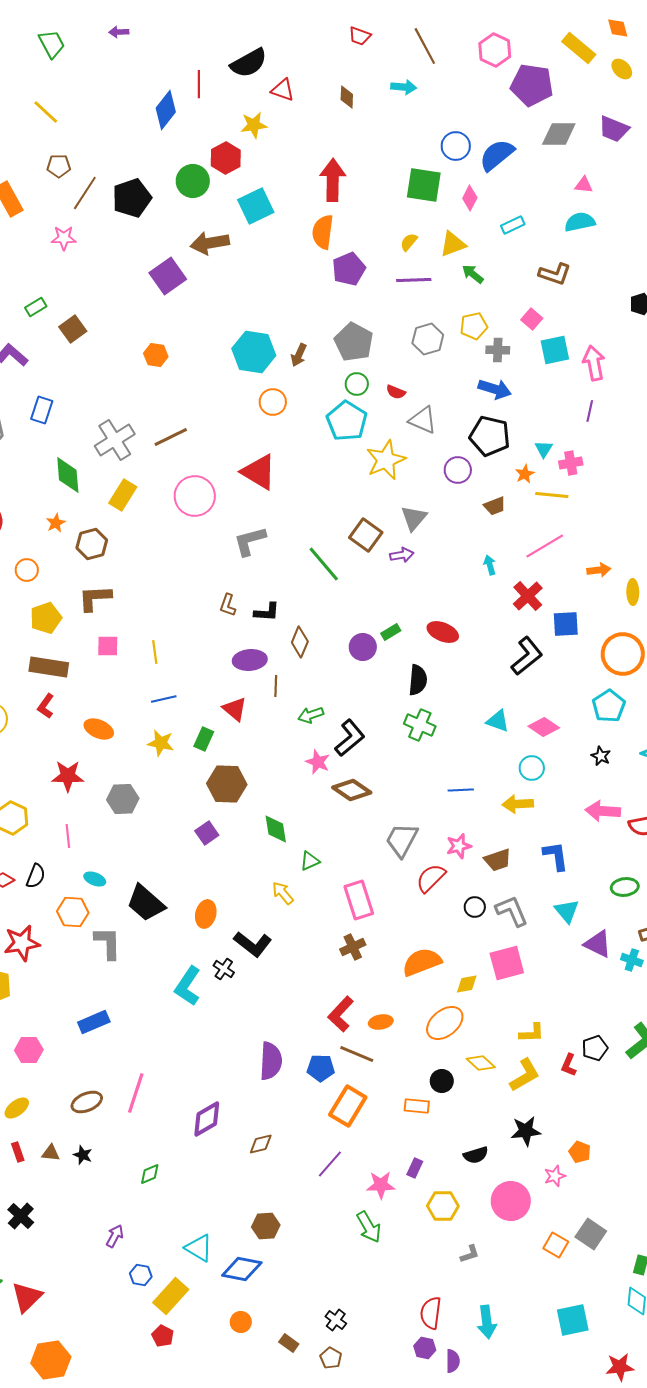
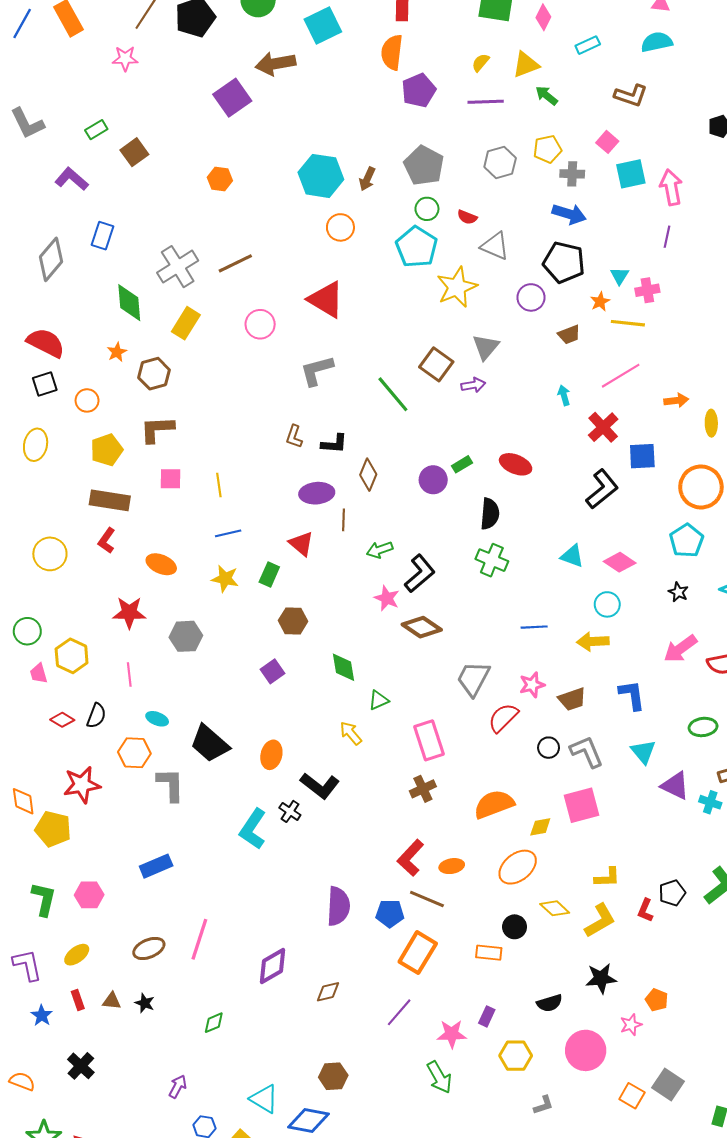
pink circle: (195, 496) -> (260, 324), size x0.7
brown hexagon: (227, 784) -> (293, 621), size x0.7
pink arrow: (603, 811) -> (680, 649), turned -40

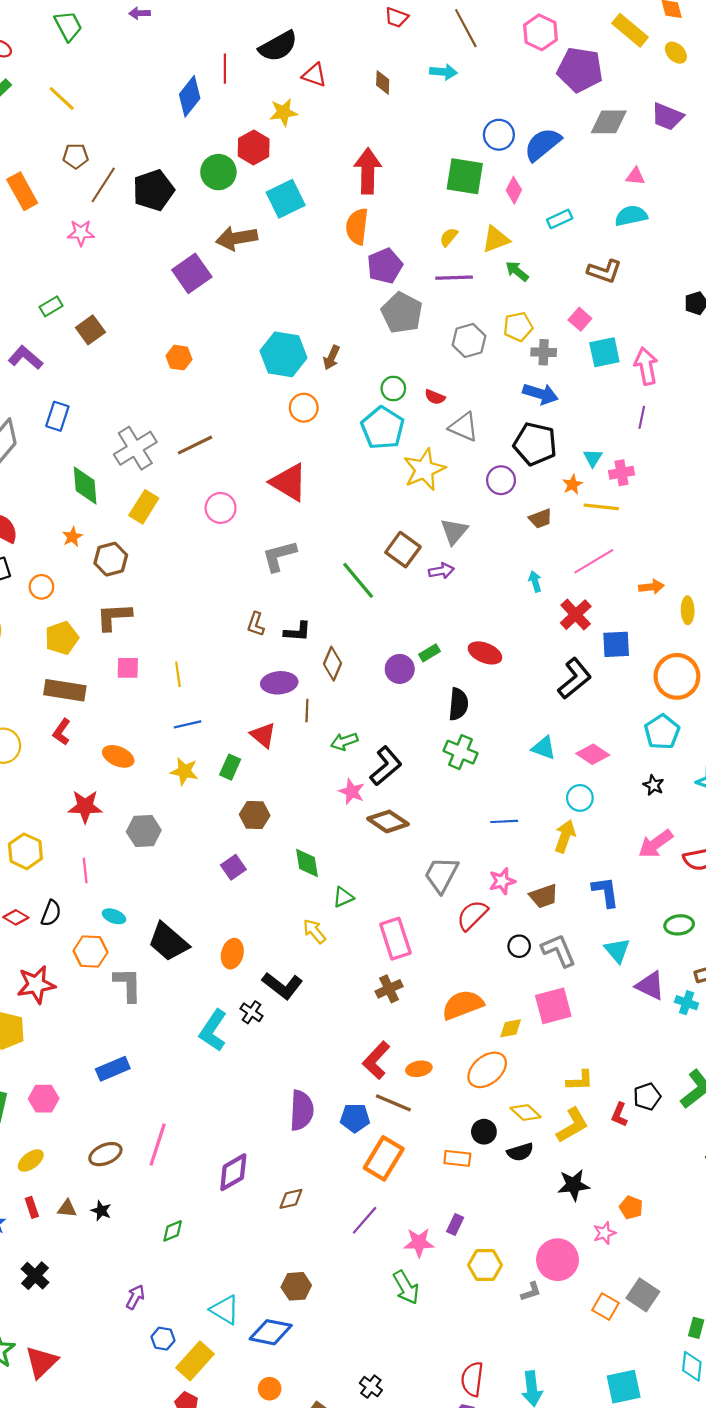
gray pentagon: (424, 166) -> (402, 313), moved
yellow arrow: (593, 641) -> (565, 836), turned 112
black semicircle: (550, 1003) -> (520, 1152), moved
gray L-shape: (543, 1105) -> (531, 1292), moved

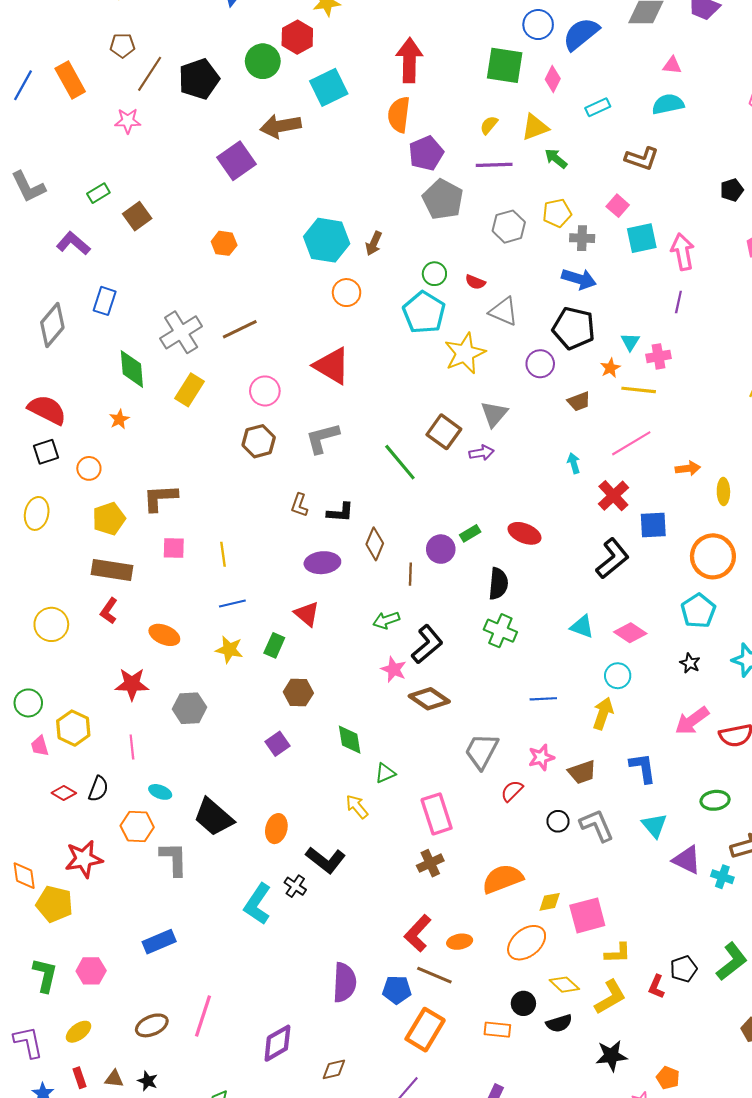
brown hexagon: (111, 559) -> (259, 441), moved
brown line: (307, 711) -> (410, 574), moved
red semicircle: (472, 915) -> (512, 791), size x0.7
pink square: (553, 1006) -> (587, 915), moved

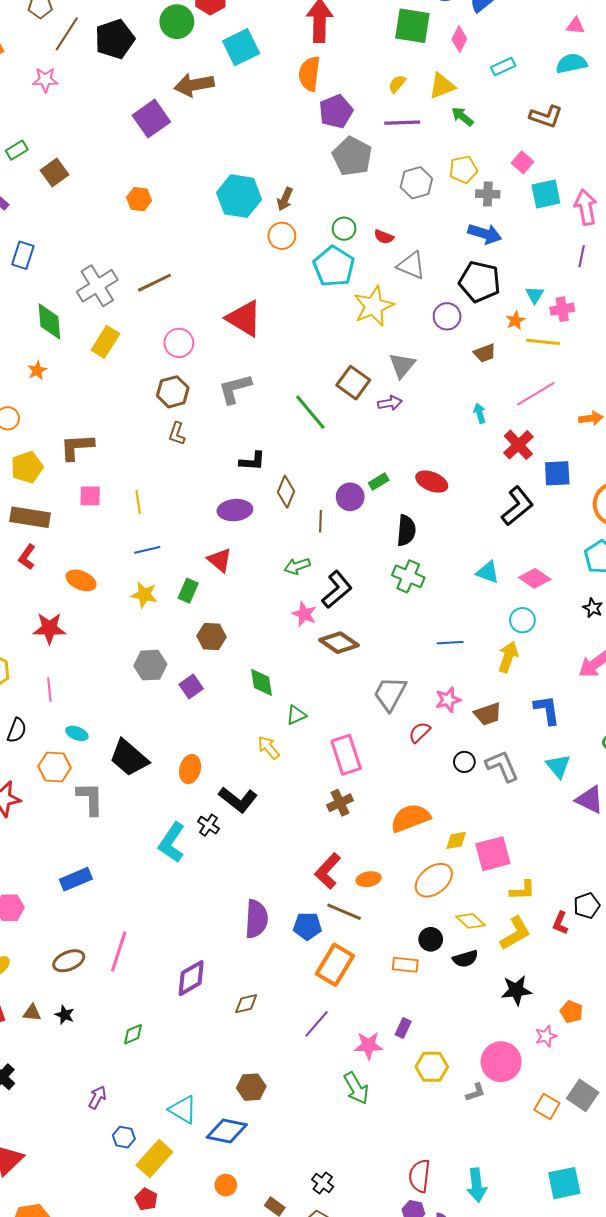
orange circle: (347, 293) -> (282, 236), moved
brown L-shape: (299, 505) -> (177, 434), moved
gray hexagon: (189, 708) -> (150, 665), moved

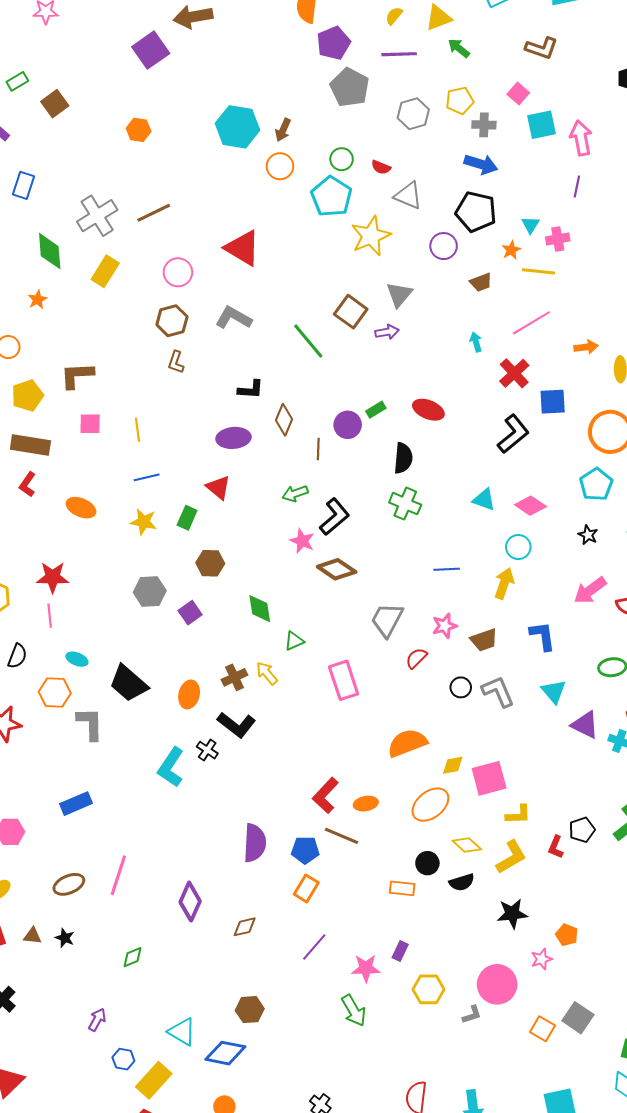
gray L-shape: (235, 389) -> (233, 318), turned 45
red star: (49, 628) -> (53, 577), moved
brown cross: (340, 803) -> (235, 677), moved
orange rectangle: (335, 965) -> (306, 888), moved, size x0.7
purple diamond: (191, 978) -> (190, 902), turned -36

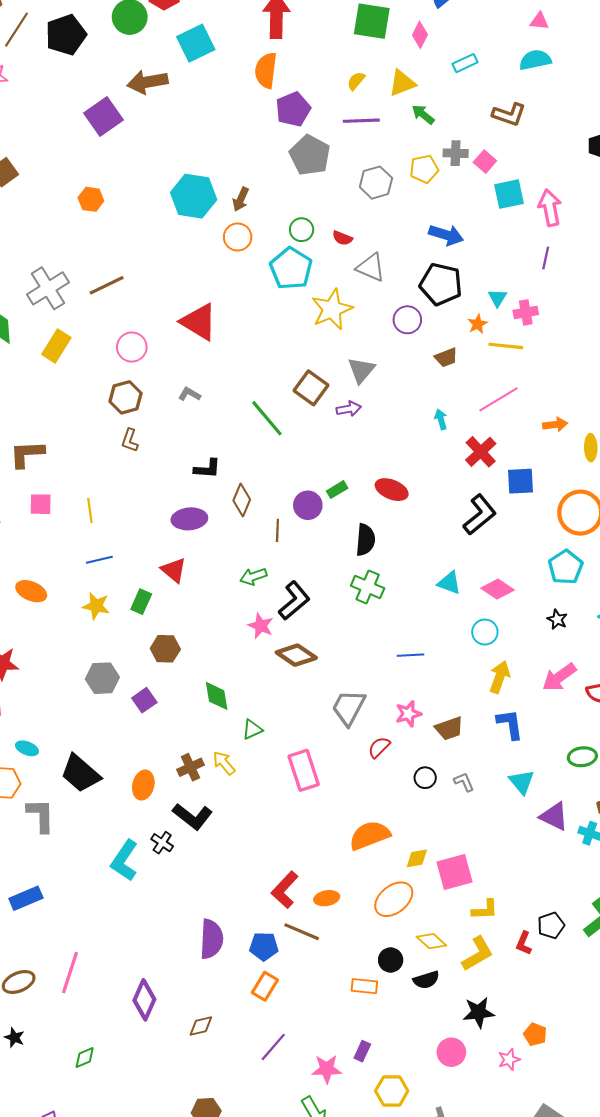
gray cross: (484, 125) -> (456, 153), moved
gray L-shape: (233, 318) -> (189, 394), size x0.6
yellow arrow: (504, 583) -> (500, 677), moved
gray L-shape: (498, 691) -> (464, 782), size x0.6
pink circle: (497, 984) -> (451, 1052), moved, size x0.7

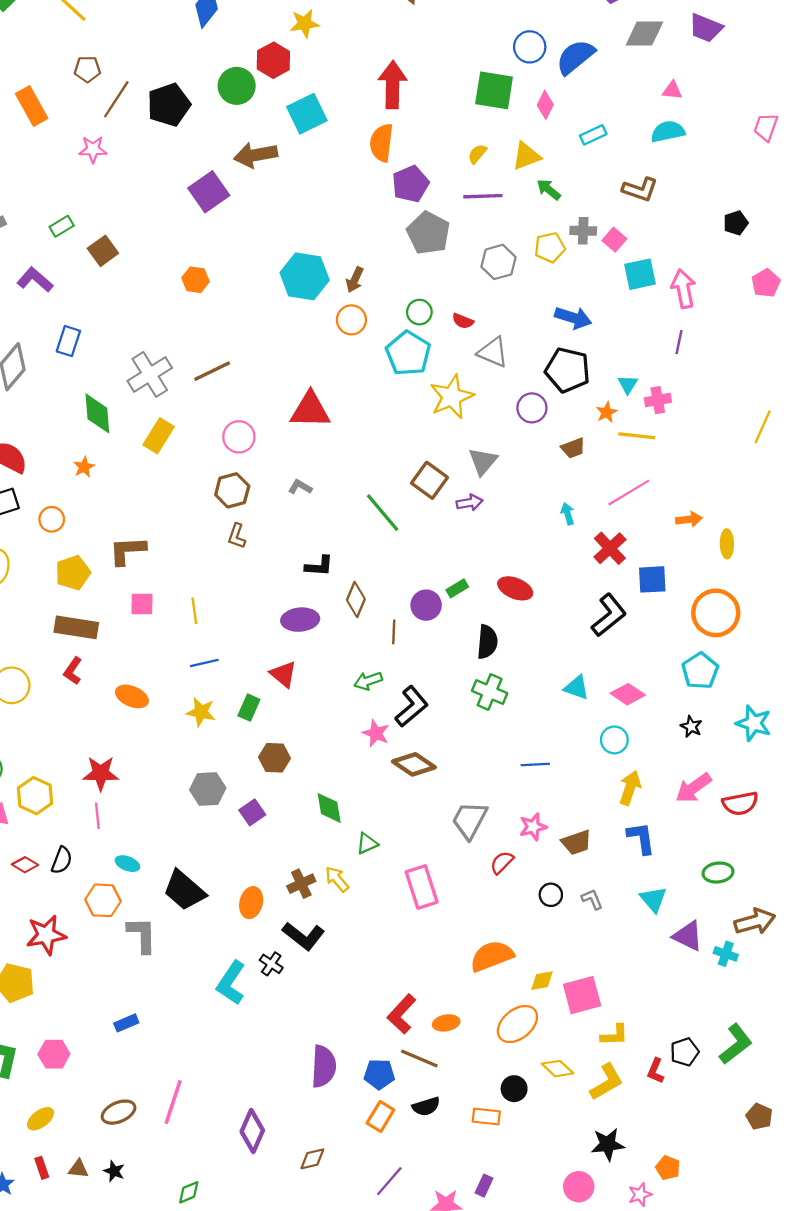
red triangle: (199, 322) -> (310, 410), turned -30
blue rectangle: (26, 898) -> (126, 1023), size x0.7
black semicircle: (426, 980) -> (426, 1106), moved

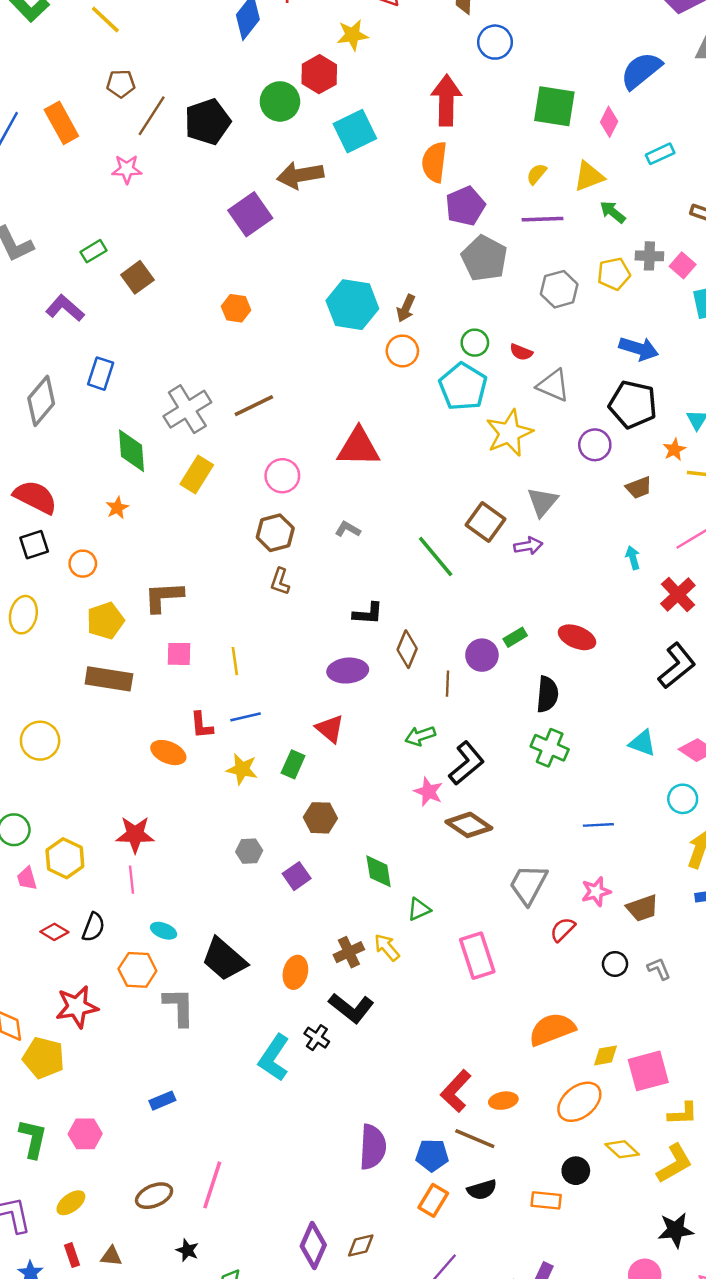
blue circle: (530, 47) -> (495, 42), moved
red L-shape: (73, 671) -> (202, 725), moved, turned -40
gray hexagon: (208, 789) -> (249, 851), size x0.7
purple diamond: (252, 1131) -> (313, 1246), moved
black star: (114, 1171) -> (187, 1250), moved

